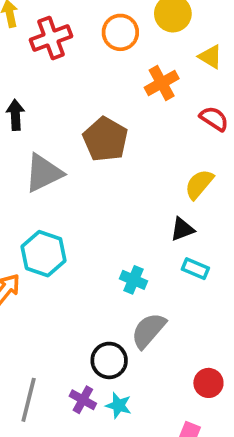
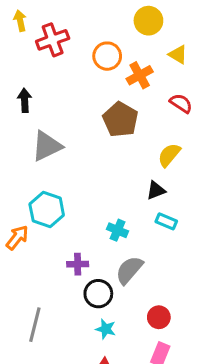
orange circle: (120, 32) -> (107, 56), moved
brown pentagon: (105, 139) -> (120, 120), moved
red circle: (208, 383) -> (159, 317), moved
purple cross: (83, 400) -> (78, 264), moved, turned -30

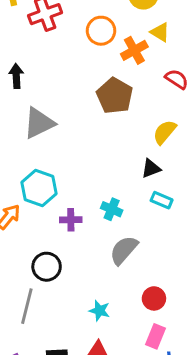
yellow triangle: (178, 55) -> (160, 32), moved
purple cross: (78, 264) -> (71, 220), moved
black circle: (98, 294) -> (47, 267), moved

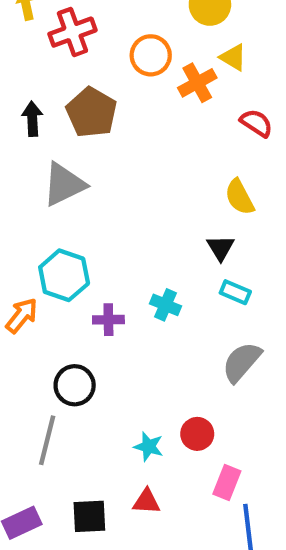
brown pentagon: (115, 96) -> (92, 112), moved
yellow semicircle: (165, 132) -> (240, 197), turned -68
black triangle: (151, 168) -> (221, 248), turned -40
gray semicircle: (124, 250) -> (242, 362), moved
red circle: (154, 298) -> (197, 434), moved

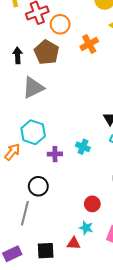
orange circle: (151, 55) -> (60, 24), moved
orange cross: (197, 83) -> (89, 44), moved
red circle: (197, 434) -> (92, 204), moved
cyan star: (149, 447) -> (86, 228), moved

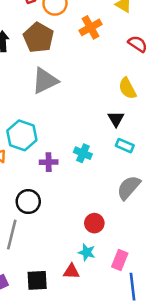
gray triangle: (33, 88) -> (45, 81), moved

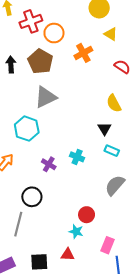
cyan hexagon: (22, 135) -> (27, 129), moved
purple cross: (49, 162) -> (49, 164), turned 32
cyan star: (87, 252) -> (76, 231), moved

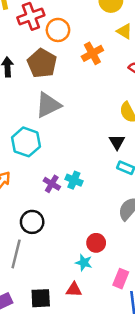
cyan cross: (77, 157) -> (74, 180), moved

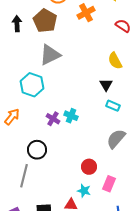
cyan star: (84, 263) -> (84, 191), moved
pink rectangle: (121, 279) -> (109, 184), moved

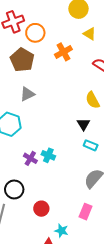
gray triangle: (50, 55) -> (27, 94), size x0.7
red circle: (89, 167) -> (41, 209), moved
pink rectangle: (109, 184) -> (86, 212), moved

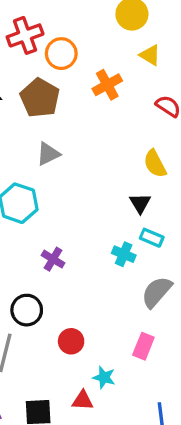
cyan cross: (48, 155) -> (124, 254), moved

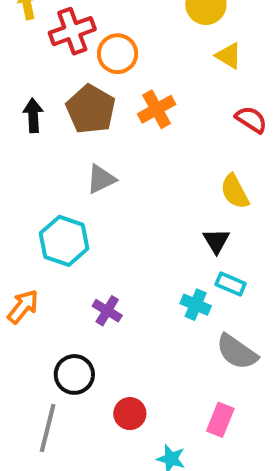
orange cross: (107, 85) -> (157, 109), moved
gray semicircle: (157, 292) -> (237, 352), turned -96

